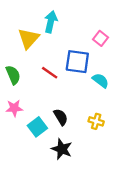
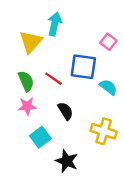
green semicircle: (13, 75) -> (26, 81), moved
pink star: (14, 108) -> (27, 106), moved
black semicircle: (61, 117) -> (65, 111), moved
yellow cross: (96, 121) -> (104, 131), size x1.5

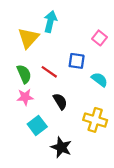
blue square: (83, 67) -> (77, 61), size x0.7

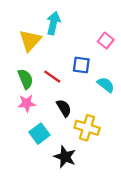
yellow cross: (95, 120) -> (87, 128), moved

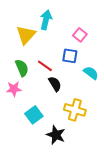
pink square: (106, 41) -> (80, 35), moved
pink star: (27, 103) -> (14, 89), moved
black semicircle: (64, 108) -> (55, 84), moved

